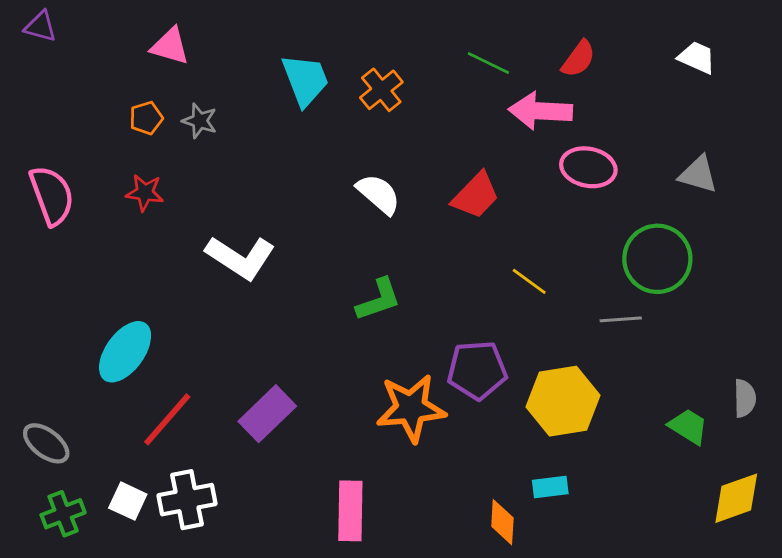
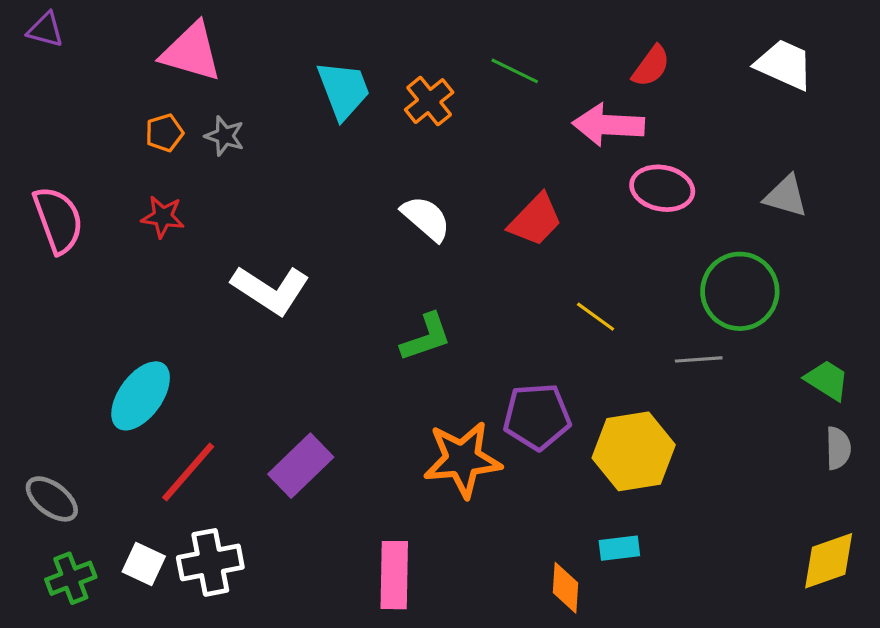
pink triangle: (170, 46) -> (191, 52), size x1.4
white trapezoid: (697, 57) -> (784, 65), size x1.4
green line: (488, 63) -> (515, 71), moved
green trapezoid: (688, 426) -> (827, 380), moved

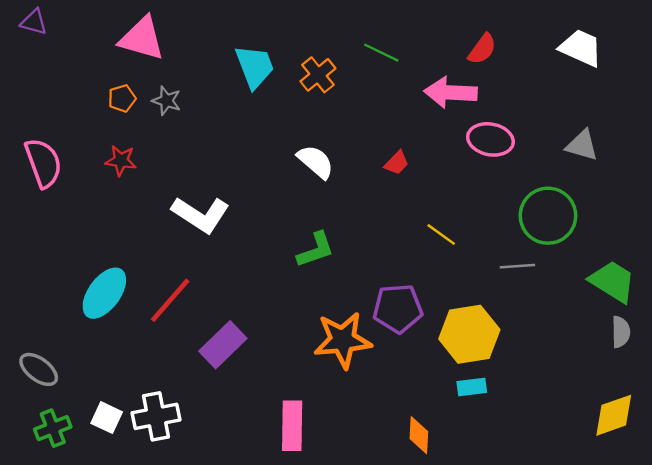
red trapezoid: (535, 220) -> (397, 163), size x0.6
green trapezoid: (827, 380) -> (613, 281), size x1.4
red line: (188, 472) -> (170, 300), moved
cyan rectangle: (619, 548) -> (472, 387), moved

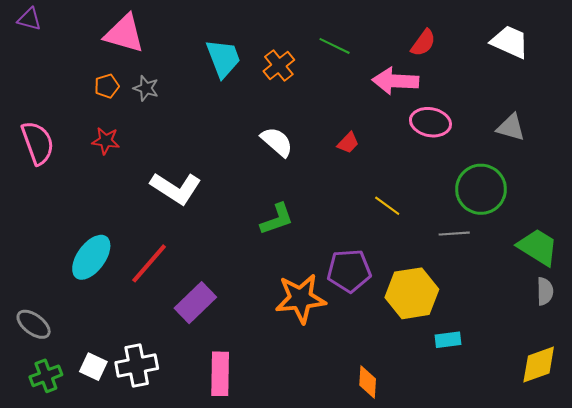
cyan rectangle: (472, 387) -> (448, 340), moved
pink rectangle: (292, 426) -> (220, 374), moved

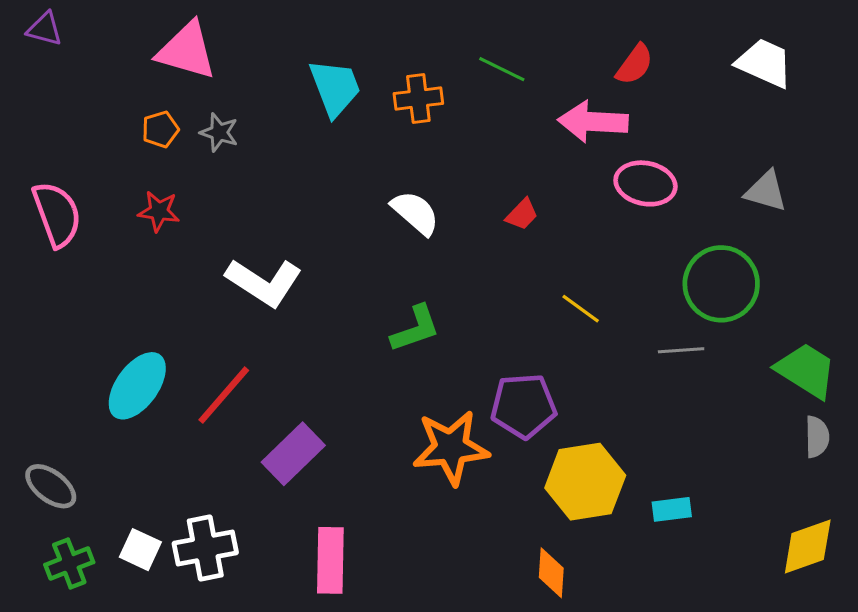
orange cross: (279, 66) -> (418, 98), turned 32
yellow hexagon: (412, 293) -> (585, 482), moved

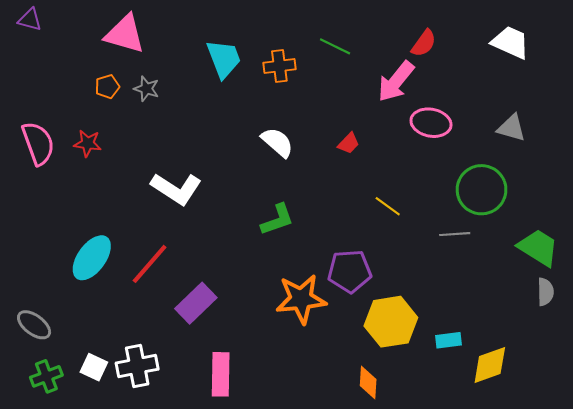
pink arrow: (593, 122) -> (396, 81), turned -54
red star: (159, 211) -> (88, 143), moved
yellow diamond: (808, 546) -> (490, 365), moved

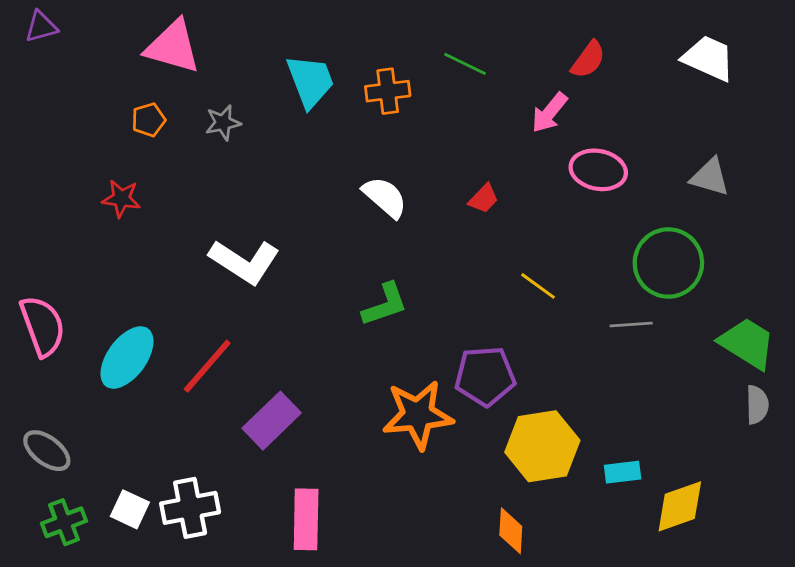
purple triangle: (30, 20) -> (41, 27), turned -30
pink arrow: (396, 81) -> (550, 113), size x0.7
gray star: (146, 89) -> (223, 123), moved, turned -30
pink semicircle: (38, 143) -> (43, 326), moved

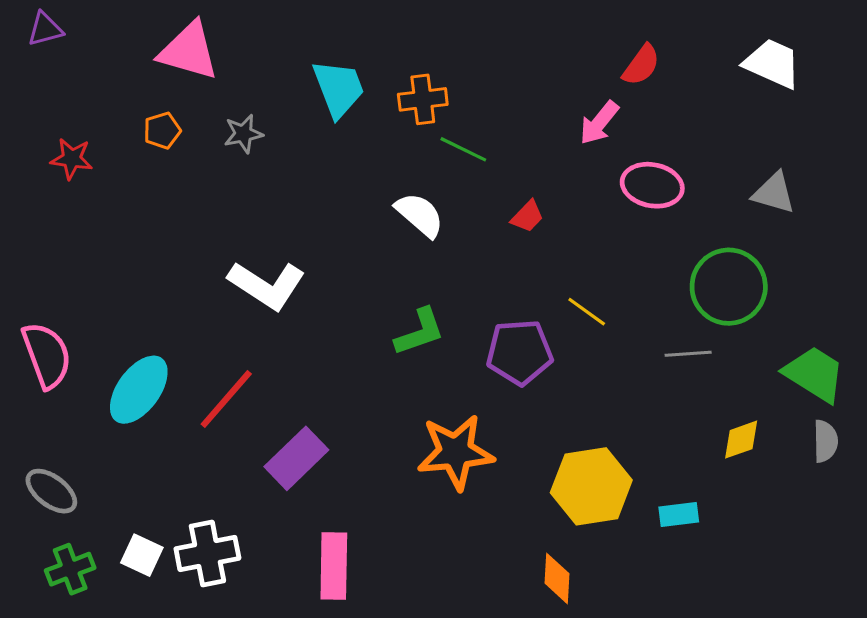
green line: (465, 64) -> (463, 149), moved
red star: (121, 199) -> (72, 159), moved
purple pentagon: (485, 376) -> (520, 352), moved
yellow diamond: (680, 506) -> (741, 440), moved, size x0.7

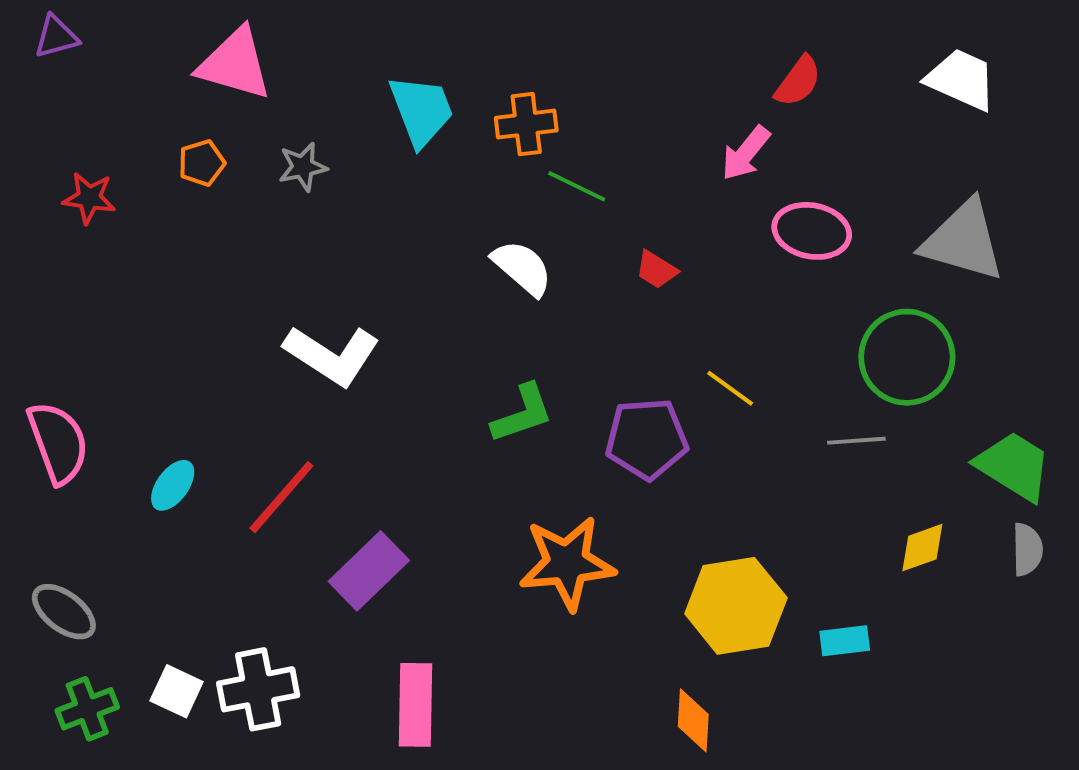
gray triangle: (774, 193) -> (963, 241), size x1.6
red trapezoid: (527, 216) -> (656, 270), turned 78
cyan ellipse: (139, 390) -> (173, 485), size x0.6

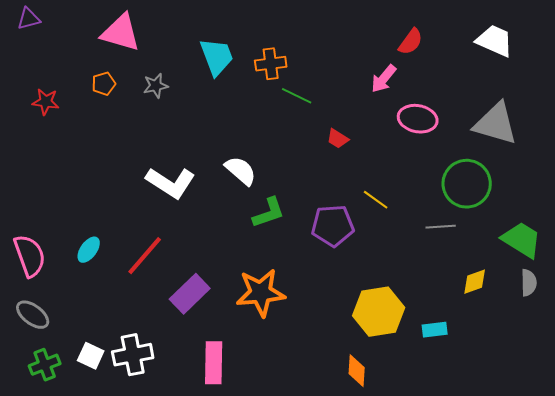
white semicircle: (522, 268) -> (241, 171), moved
pink semicircle: (58, 443) -> (30, 256), moved
orange star: (567, 563) -> (261, 293), moved

